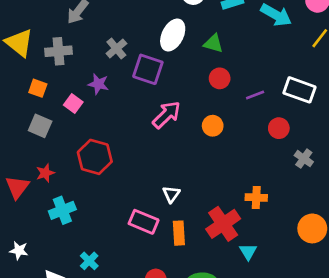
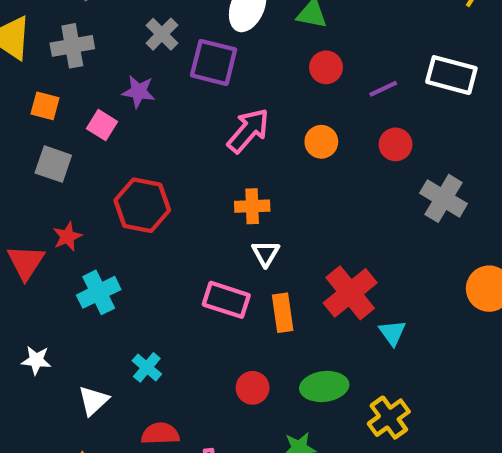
red circle: (279, 128) -> (396, 144), moved
gray cross: (304, 159) -> (444, 198), moved, size x1.5
orange cross: (256, 197) -> (252, 206), moved

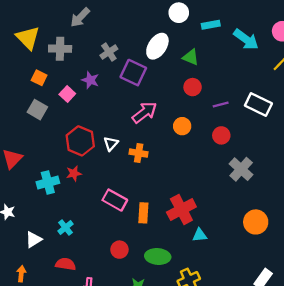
red star: (67, 237) -> (74, 173), moved
white triangle: (266, 253) -> (111, 144), moved
cyan triangle: (392, 333) -> (200, 235), turned 49

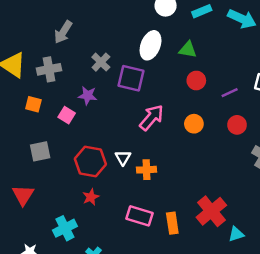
gray square: (37, 110) -> (40, 151), moved, turned -30
orange cross: (139, 153) -> (146, 170), moved
cyan cross: (48, 182) -> (65, 228), moved

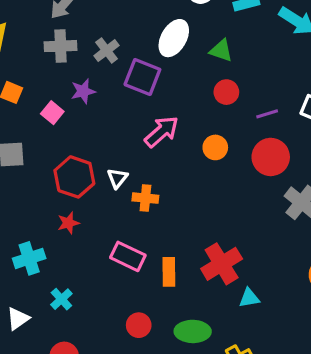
gray cross: (49, 69) -> (61, 46), moved
purple star: (88, 96) -> (83, 91), turned -30
red circle: (237, 125) -> (271, 157), size x1.5

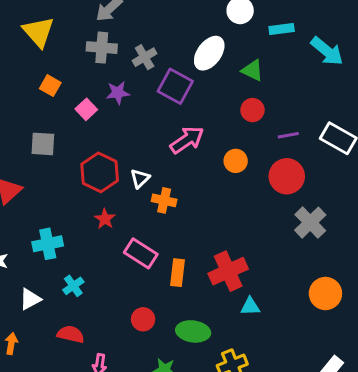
red star: (68, 223) -> (105, 219), moved, turned -30

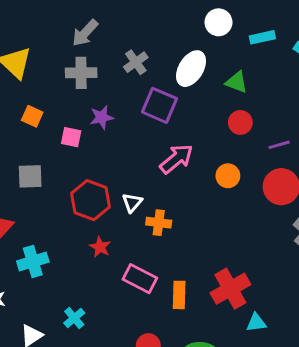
gray cross: (145, 57) -> (136, 62), moved
pink square: (86, 109) -> (71, 137), turned -30
cyan cross: (48, 244) -> (33, 261), moved

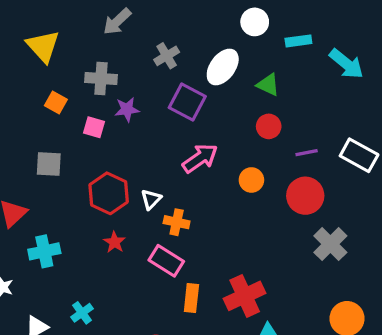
gray cross: (81, 73) -> (101, 79), moved
pink rectangle: (140, 279) -> (166, 261), moved

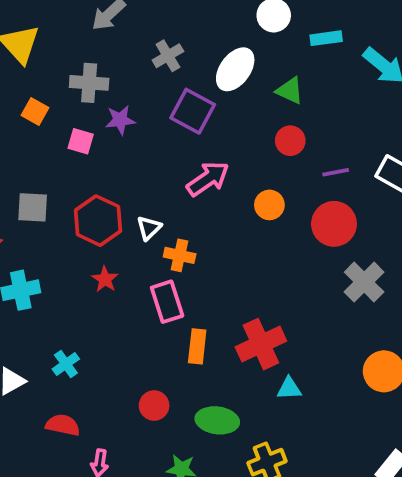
gray square: (49, 164) -> (33, 207), moved
pink rectangle: (166, 261) -> (167, 302), turned 40

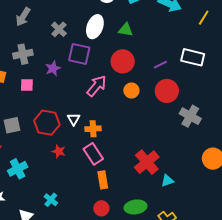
purple star: (120, 120) -> (53, 68), moved
red circle: (290, 141) -> (123, 61), moved, size x1.5
orange rectangle: (197, 346) -> (103, 180), moved

